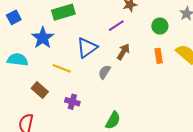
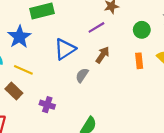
yellow line: (62, 68) -> (23, 70), moved

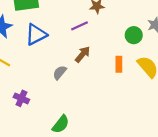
green circle: (142, 30) -> (134, 35), moved
blue triangle: (65, 49) -> (36, 34), moved

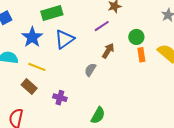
green circle: (134, 35) -> (136, 37), moved

